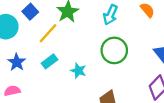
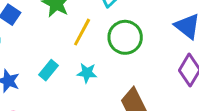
yellow line: (48, 33) -> (82, 32), moved

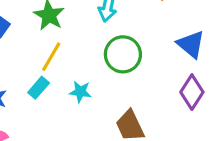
yellow line: (82, 32) -> (51, 57), moved

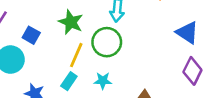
green circle: (123, 54) -> (107, 42), moved

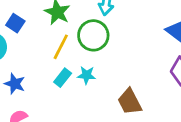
cyan rectangle: (69, 81) -> (63, 78), moved

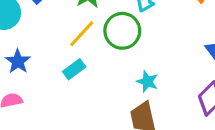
cyan star: (87, 75) -> (147, 81), moved

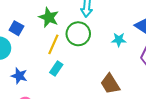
cyan star: (147, 81) -> (119, 40), moved

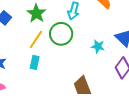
cyan rectangle: (56, 68) -> (35, 62), turned -32

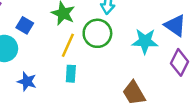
cyan star: (98, 46) -> (145, 41), size x1.5

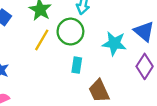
cyan rectangle: (71, 74) -> (77, 65), moved

